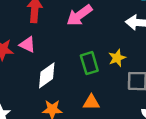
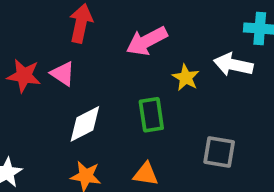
yellow star: (117, 58) -> (186, 78), moved, turned -30

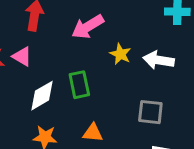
white arrow: (233, 65) -> (159, 60), moved
green rectangle: (151, 115) -> (79, 85), moved

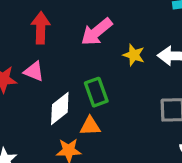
orange triangle: (93, 133) -> (90, 126), moved

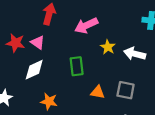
white diamond: (60, 108) -> (34, 70), moved
orange triangle: (90, 126) -> (98, 92), moved

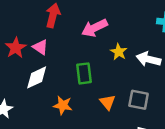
red star: (16, 43) -> (16, 48), turned 30
orange triangle: (98, 92) -> (108, 102), turned 40
orange star: (49, 101) -> (63, 105), moved

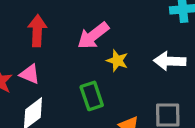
yellow star: (119, 52) -> (117, 61), moved

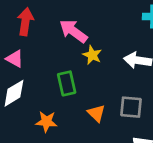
pink arrow: (93, 36) -> (73, 31), turned 68

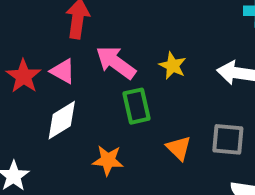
pink arrow: (73, 31) -> (116, 63), moved

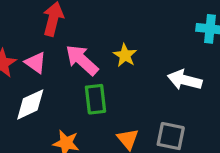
yellow star: (173, 66) -> (125, 55), moved

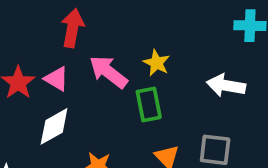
green rectangle: (96, 99) -> (149, 104), moved

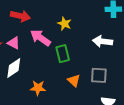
red arrow: (72, 28) -> (20, 16), turned 96
yellow star: (156, 63) -> (64, 24), moved

